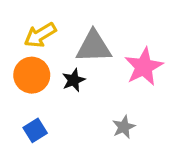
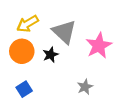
gray triangle: (94, 47) -> (64, 32), turned 45

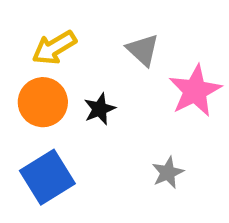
gray triangle: (64, 32) -> (143, 50), moved, size x0.7
blue square: (24, 89) -> (47, 177), size x1.6

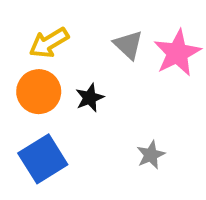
pink star: (195, 91) -> (177, 53), moved

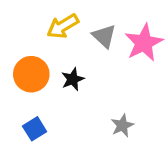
yellow arrow: (49, 43) -> (63, 26), moved
blue square: (43, 159) -> (35, 129), size x0.6

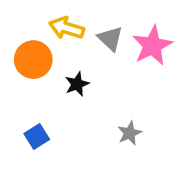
yellow arrow: (63, 26) -> (67, 28), turned 48
orange circle: (31, 74) -> (33, 60), moved

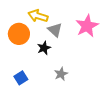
gray triangle: (110, 39) -> (55, 30), moved
gray star: (130, 133) -> (61, 74), moved

